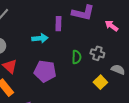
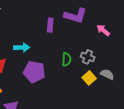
cyan arrow: (40, 38) -> (22, 48), moved
yellow square: (100, 82) -> (89, 78), moved

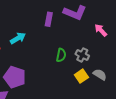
cyan arrow: (22, 48) -> (18, 38), turned -35
purple pentagon: (34, 72) -> (15, 77), moved

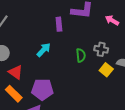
cyan arrow: (18, 38) -> (44, 50), moved

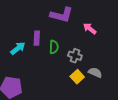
purple rectangle: (59, 24) -> (37, 38), moved
green semicircle: (81, 55) -> (54, 47), moved

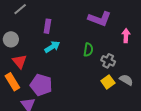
pink arrow: (90, 29) -> (126, 36), turned 48
purple rectangle: (37, 38) -> (47, 26), moved

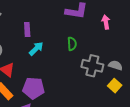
gray cross: (108, 61) -> (92, 66), moved, size x1.5
yellow square: (108, 82) -> (115, 86), moved

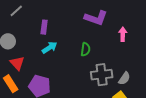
gray semicircle: (115, 65) -> (124, 78), turned 96
gray cross: (92, 66) -> (102, 75), turned -30

